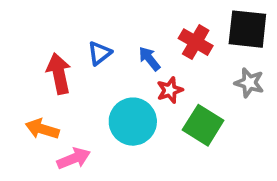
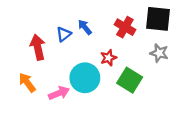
blue arrow: (149, 59) -> (85, 27), moved
orange arrow: (42, 129) -> (27, 83), turned 36
pink arrow: (74, 159) -> (59, 93), moved

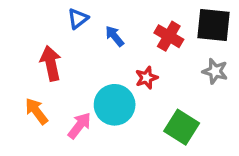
blue triangle: (64, 34) -> (78, 19), moved
green square: (130, 80) -> (182, 127), moved
pink arrow: (59, 93) -> (79, 126), turned -30

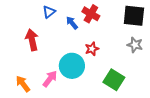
red cross: (169, 36) -> (91, 14), moved
orange arrow: (36, 111) -> (23, 84), moved

